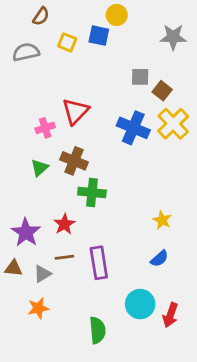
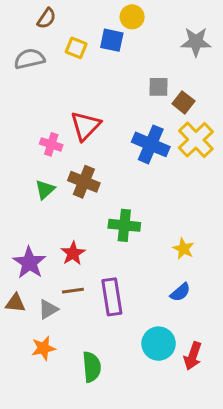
pink cross: (45, 128) -> (51, 144), turned 36
green cross: (92, 193) -> (124, 225), moved
green semicircle: (97, 330) -> (92, 367), moved

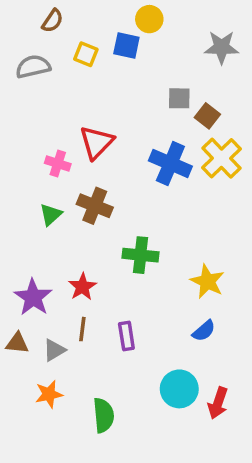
yellow star: (183, 249) -> (207, 281), size x1.4
brown line: (73, 291) -> (82, 329), turned -75
purple rectangle: (112, 297) -> (126, 336), size x0.7

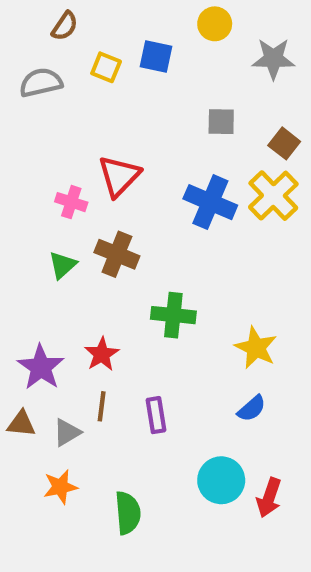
yellow circle: (149, 19) -> (215, 24), moved
brown square: (207, 116) -> (284, 143), moved

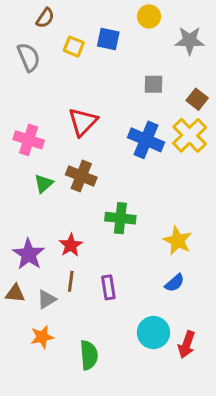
gray semicircle: (41, 83) -> (29, 57), turned 80
pink cross: (71, 202) -> (29, 140), moved, size x1.4

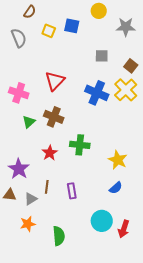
red star: (71, 245) -> (50, 153), moved

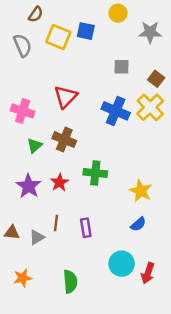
yellow square: (49, 31) -> (58, 37), size x1.5
purple star: (19, 169) -> (29, 186), moved
orange star: (28, 224) -> (23, 278), moved

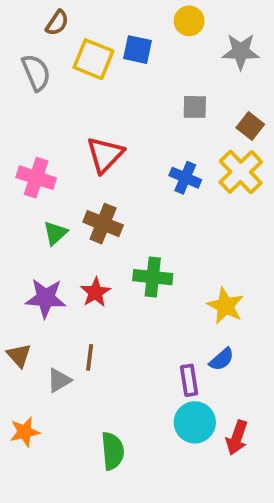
blue cross: (116, 111) -> (185, 178), size x0.7
purple star: (29, 186) -> (46, 298), turned -30
purple rectangle: (86, 228) -> (189, 380), moved
brown triangle: (12, 233) -> (19, 355), moved, turned 42
orange star: (23, 278) -> (25, 432), moved

